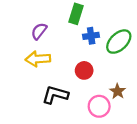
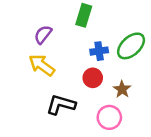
blue cross: (91, 36) -> (99, 51), moved
yellow arrow: (38, 59) -> (42, 65), turned 40
brown star: (118, 91) -> (122, 89), moved

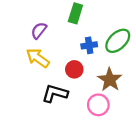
red circle: (93, 78) -> (74, 69), moved
brown star: (122, 89) -> (110, 80), size x1.5

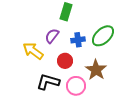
purple semicircle: (39, 30) -> (52, 36), moved
pink circle: (98, 105) -> (76, 86), moved

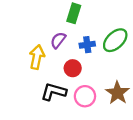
yellow arrow: (33, 51) -> (37, 57), turned 65
brown star: (96, 70) -> (117, 93), moved

